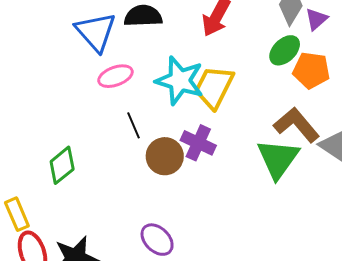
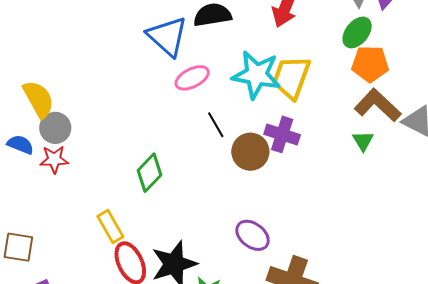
orange pentagon: (311, 70) -> (370, 64), moved
green triangle: (278, 159) -> (363, 141), size x0.5

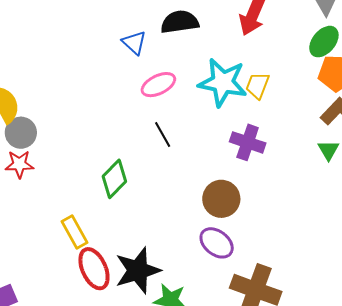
blue triangle: (167, 36) -> (134, 43), size x0.6
yellow trapezoid: (291, 77) -> (258, 85), size x0.6
black line: (216, 125) -> (163, 135), moved
brown circle: (250, 152) -> (221, 199), moved

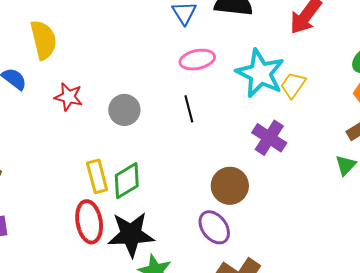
gray circle: (21, 133) -> (124, 110), moved
red star: (19, 164) -> (68, 97), moved
green diamond: (114, 179) -> (127, 181), moved
yellow rectangle: (75, 232) -> (97, 176), moved

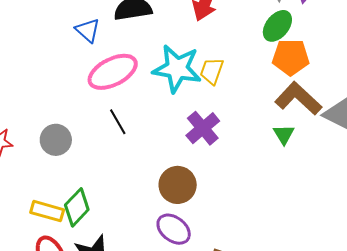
pink ellipse: (197, 60) -> (113, 72), size x1.4
purple cross: (269, 138) -> (203, 128), turned 32
yellow rectangle: (97, 176) -> (47, 211), turned -44

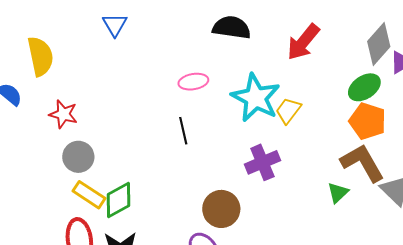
blue triangle: (88, 30) -> (115, 25), moved
pink ellipse: (113, 72) -> (193, 82), size x0.6
gray circle: (56, 140) -> (78, 157), moved

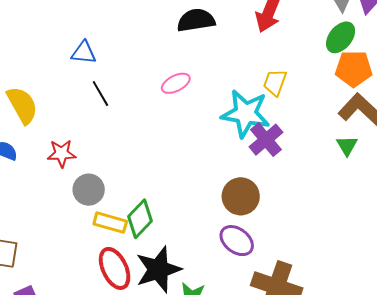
blue triangle: (115, 25) -> (84, 53), turned -36
cyan star: (256, 98) -> (245, 114), moved
black line: (183, 131) -> (100, 93), moved

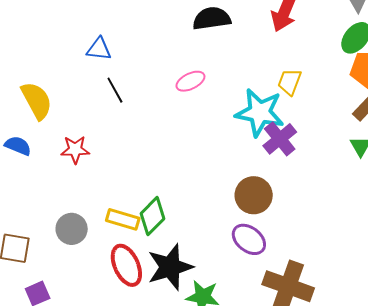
gray circle: (89, 190) -> (72, 229), moved

